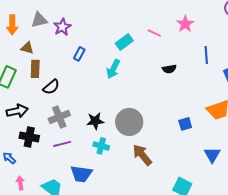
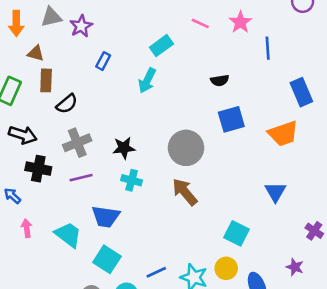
pink line: (154, 33) -> (200, 23), moved
blue line: (206, 55) -> (268, 48), moved
black arrow: (17, 111) -> (23, 135), turned 30
gray circle: (129, 122) -> (186, 148), moved
blue square: (185, 124) -> (231, 119), moved, size x1.5

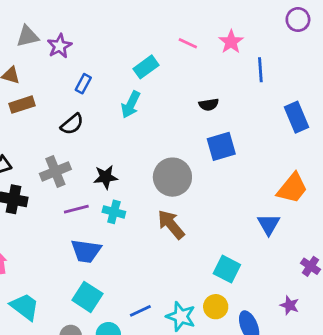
brown rectangle: (46, 80) -> (22, 105), turned 70
black semicircle: (67, 104) -> (72, 124), moved
orange trapezoid: (283, 134) -> (292, 188), moved, turned -32
purple line: (81, 178) -> (76, 209), moved
cyan trapezoid: (68, 235) -> (25, 307), moved

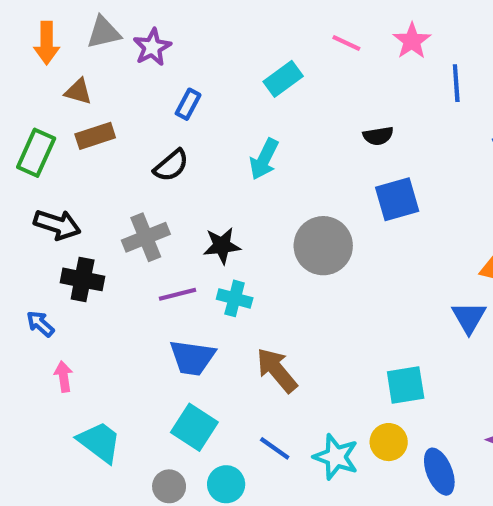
cyan arrow: (131, 105) -> (264, 159), moved
brown arrow: (171, 224) -> (277, 370), moved
cyan square: (227, 269) -> (406, 385), turned -36
blue line: (140, 311) -> (275, 448), turned 60

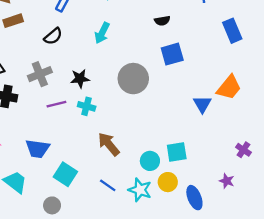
blue triangle: (469, 317) -> (202, 104), moved
blue trapezoid: (192, 358) -> (38, 149), moved
cyan circle: (226, 484) -> (150, 161), moved

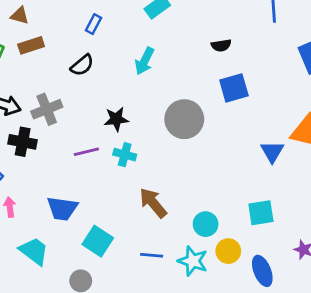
gray cross: (40, 74) -> (47, 109), moved
cyan square: (177, 152) -> (261, 213), moved
blue line: (108, 185) -> (152, 255), turned -30

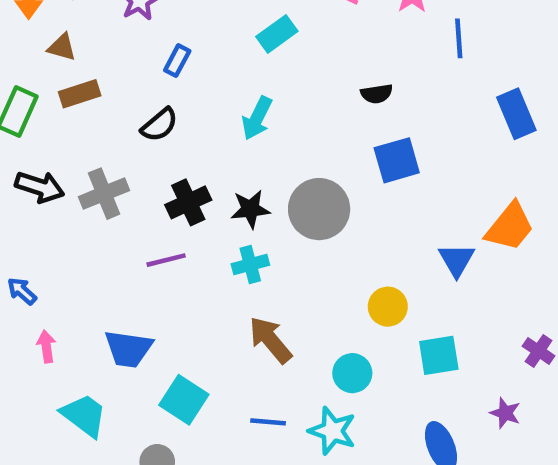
black star: (116, 119) -> (250, 209), moved
black cross: (23, 142) -> (188, 202), moved, turned -36
cyan cross: (125, 155) -> (250, 264), moved, turned -30
yellow circle: (228, 251) -> (388, 307), moved

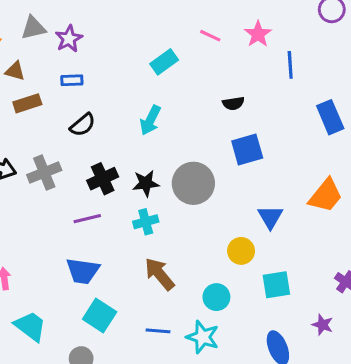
blue rectangle: (177, 61) -> (72, 80), moved, turned 60
blue triangle: (457, 260) -> (270, 217), moved
blue trapezoid: (128, 349) -> (83, 271), moved

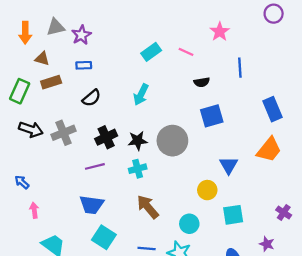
pink line: (210, 36) -> (186, 52), moved
blue line: (290, 65) -> (240, 68), moved
blue rectangle: (330, 117) -> (272, 109), moved

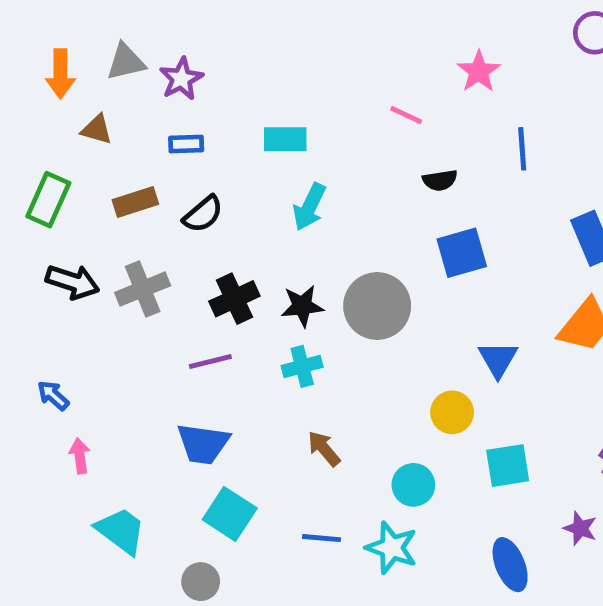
cyan rectangle: (151, 52) -> (285, 139), moved, turned 36
brown rectangle: (51, 82) -> (135, 202), moved
brown arrow: (148, 207) -> (324, 449), size x0.7

